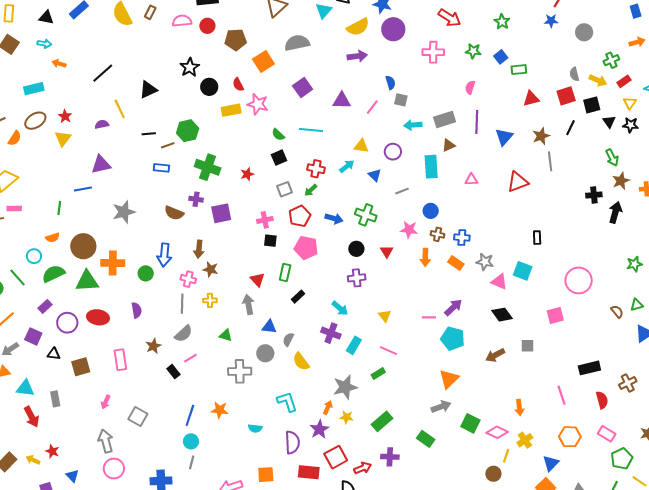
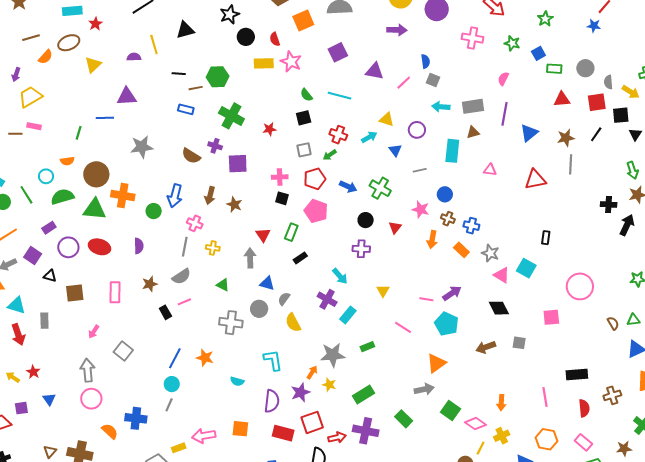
gray circle: (584, 32) -> (585, 68), moved
red star: (65, 116) -> (95, 24), moved
brown star: (211, 269) -> (234, 204), moved
pink line: (388, 351) -> (403, 327), moved
purple cross: (390, 457) -> (366, 431), size x1.4

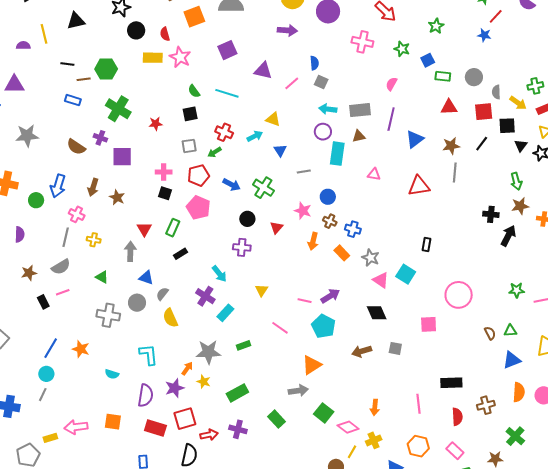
purple circle: (417, 130) -> (323, 132), moved
purple cross: (366, 431) -> (238, 429), size x0.7

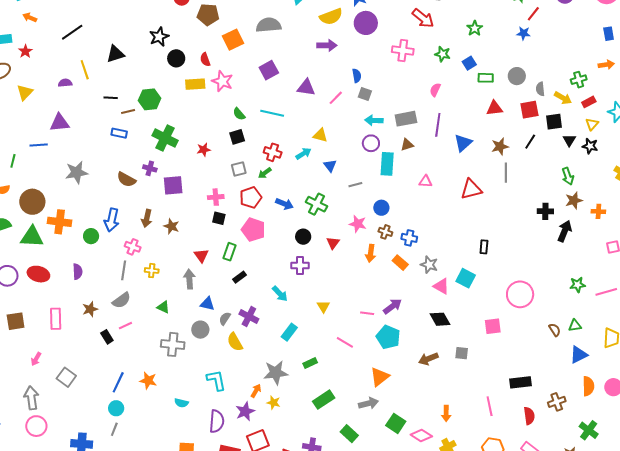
purple cross: (205, 296) -> (249, 317), moved
green rectangle: (237, 393) -> (324, 400), moved

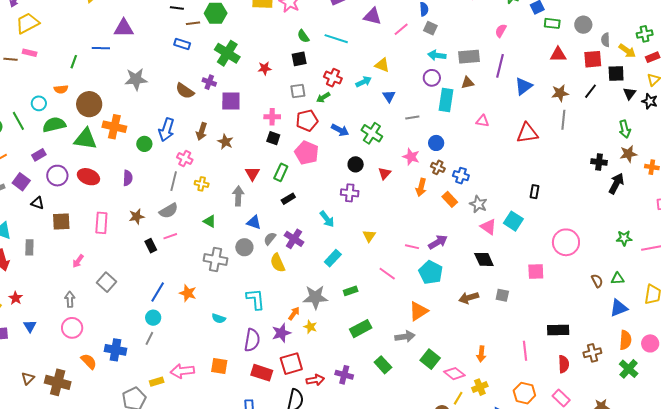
gray arrow: (31, 398) -> (70, 299), size x0.7
green cross: (589, 430) -> (629, 369), moved

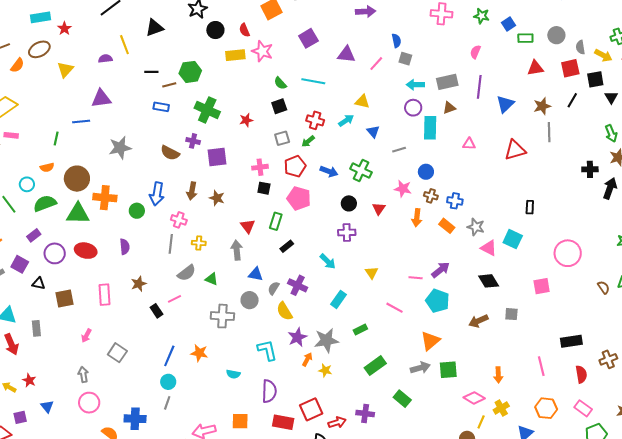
gray semicircle: (169, 211) -> (187, 273), moved
purple star: (281, 333) -> (297, 337), moved
green square: (430, 359) -> (448, 370), moved, turned -36

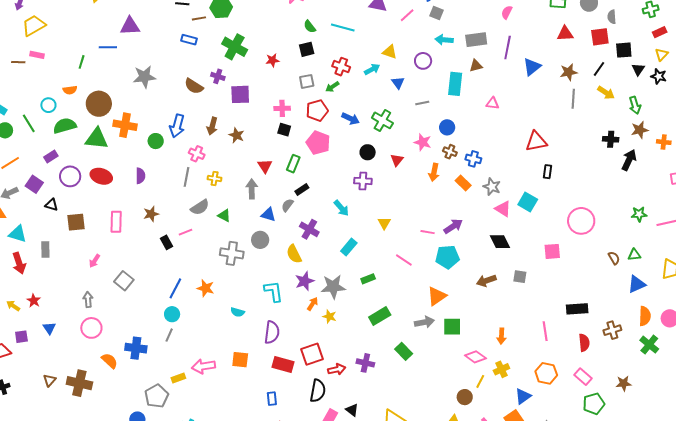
yellow arrow: (603, 55) -> (606, 93), moved
purple circle: (413, 108) -> (423, 61), moved
red triangle: (515, 150) -> (536, 141), moved
gray semicircle: (274, 288) -> (287, 205), moved
cyan pentagon: (438, 301) -> (447, 257), turned -30

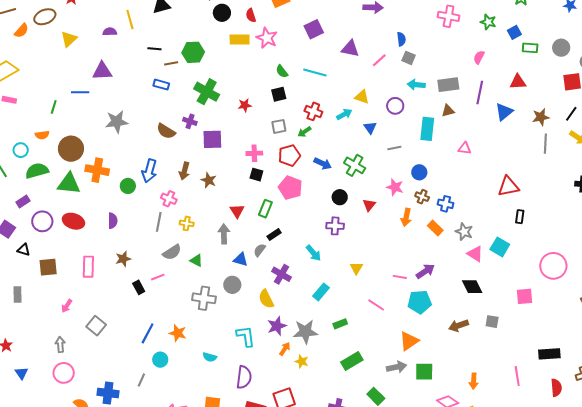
red triangle: (565, 34) -> (518, 82), moved
cyan circle: (172, 314) -> (160, 360), moved

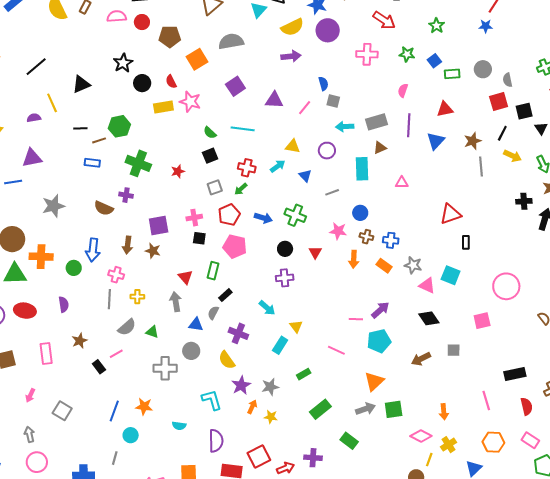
purple square: (212, 139) -> (159, 225), moved
yellow triangle: (356, 268) -> (296, 326), moved
gray star: (305, 332) -> (270, 387), size x0.7

